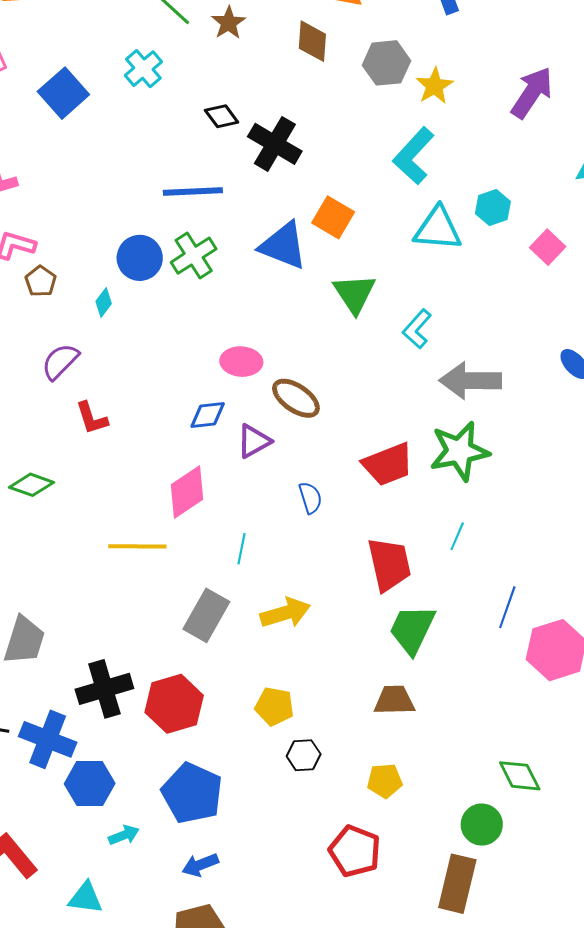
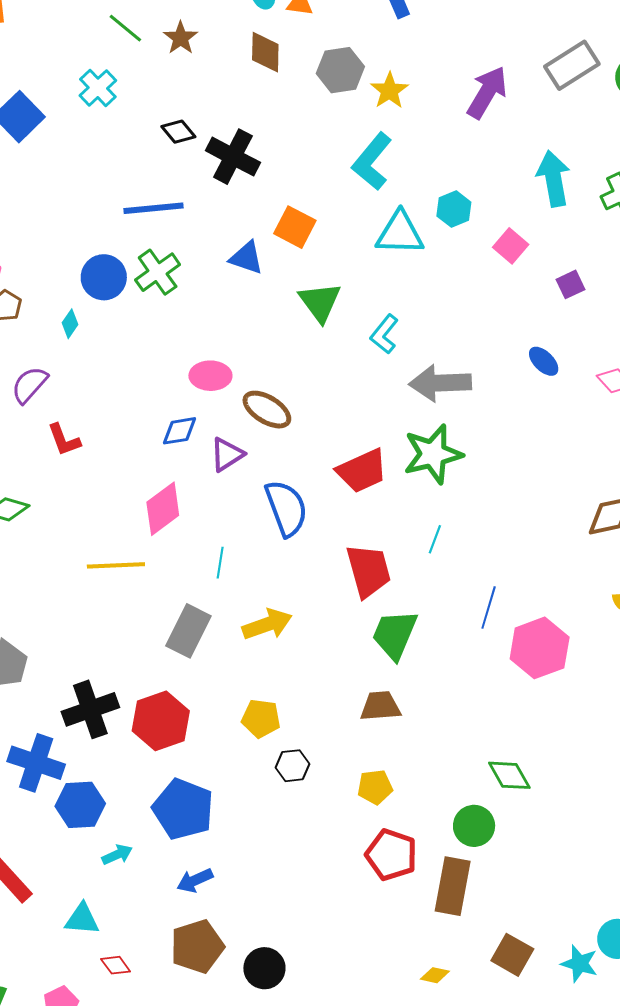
blue triangle: (283, 246) -> (247, 258), size x0.7
blue semicircle: (310, 498) -> (286, 508), size x1.8
red pentagon: (355, 851) -> (391, 855), moved

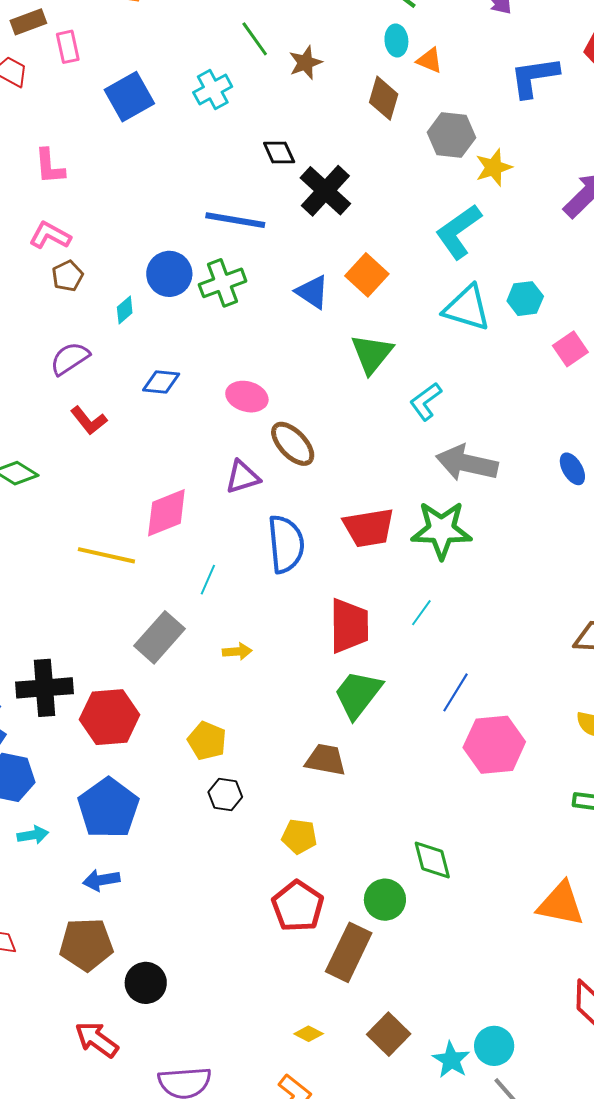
blue diamond: (180, 431) -> (161, 382), moved
red L-shape: (64, 440) -> (89, 420), turned -33
yellow arrow: (267, 624) -> (237, 652), size x0.6

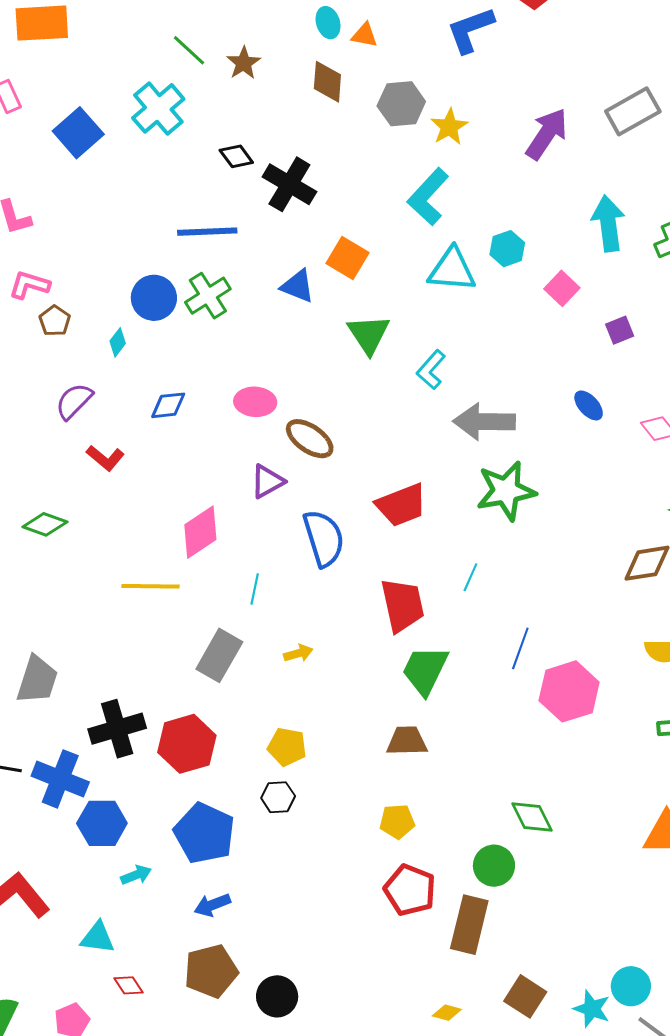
cyan cross: (213, 90) -> (158, 108), size x1.4
green star: (441, 530) -> (506, 491), moved
black hexagon: (225, 795) -> (278, 797), moved

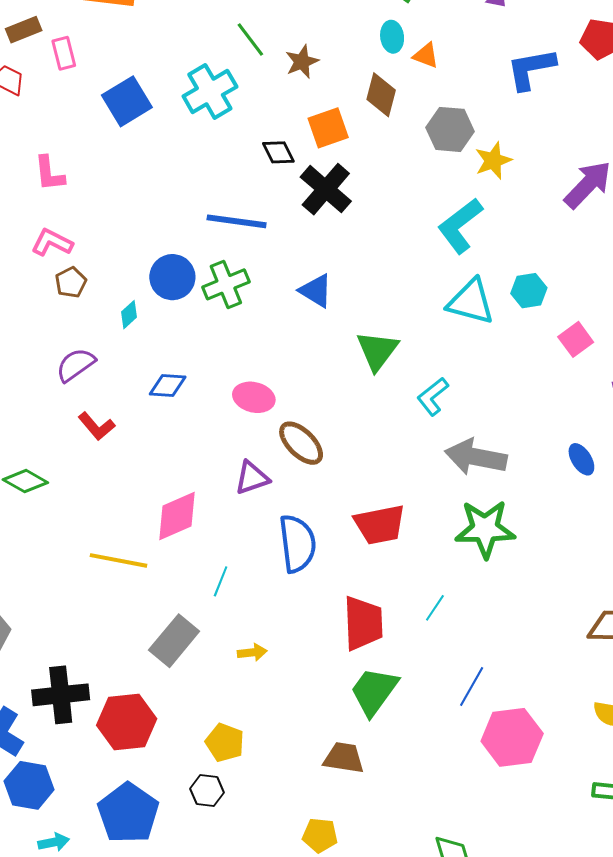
orange square: (347, 258) -> (328, 128), moved, turned 30

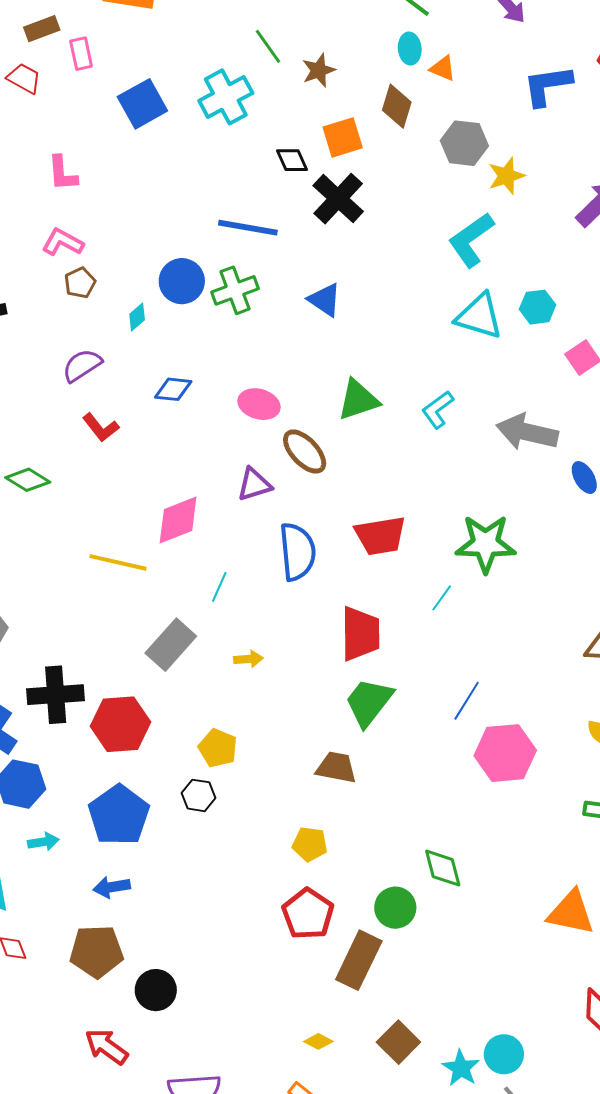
green triangle: (377, 351) -> (358, 400), moved, turned 33
gray arrow: (476, 457) -> (527, 432), moved
cyan line: (435, 608) -> (442, 598), moved

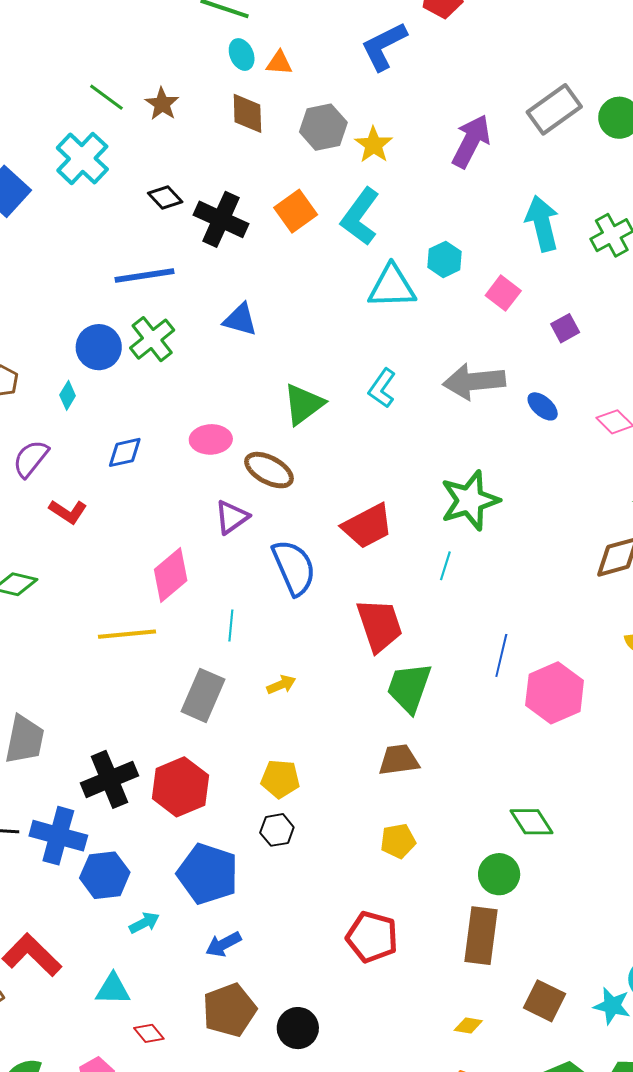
orange square: (343, 137) -> (296, 211), moved
red pentagon: (308, 914) -> (372, 937), moved

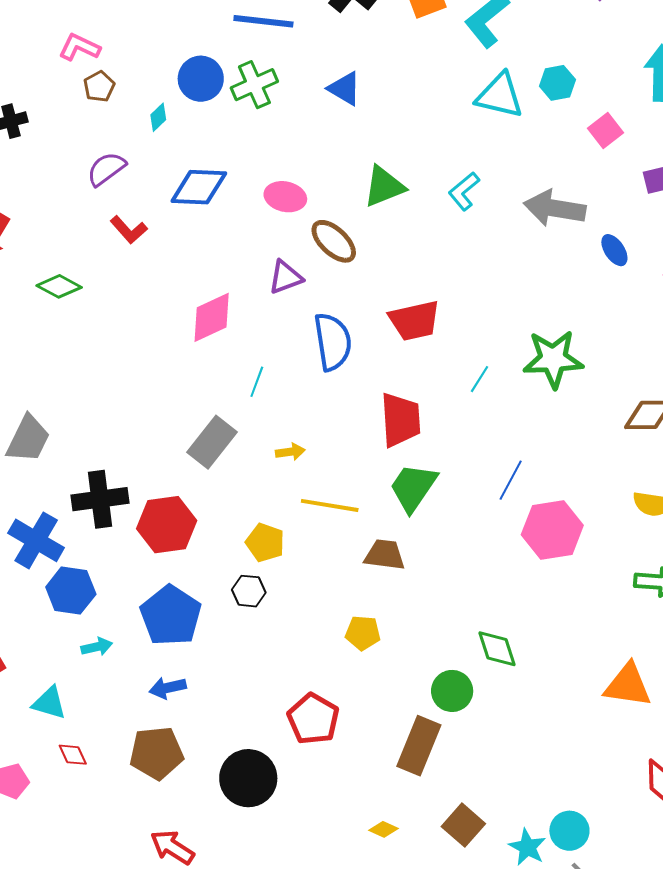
blue diamond: (125, 452) -> (199, 187), size x1.5
green star: (470, 500) -> (553, 359), moved
yellow line: (127, 634) -> (330, 505), moved
black circle: (298, 1028) -> (248, 778), moved, size x1.4

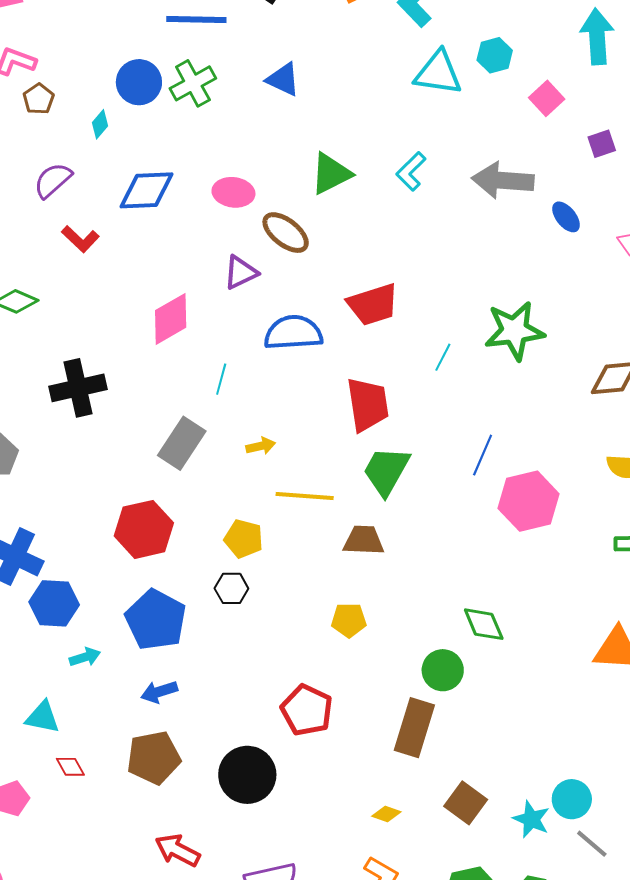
blue semicircle: (333, 342) -> (293, 333), turned -80
black cross: (100, 499) -> (78, 388), moved

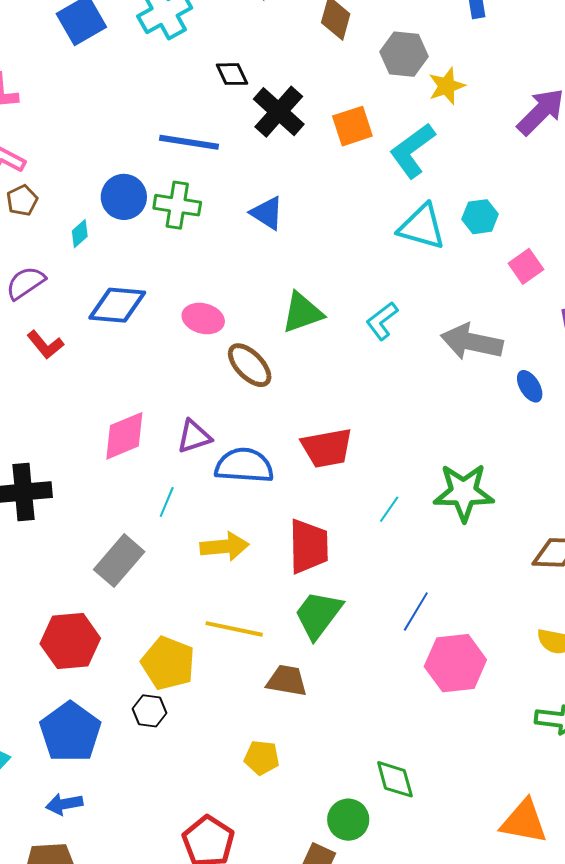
green cross: (193, 83) -> (177, 205), turned 30
purple triangle: (241, 273) -> (194, 436), moved
yellow arrow: (261, 446) -> (225, 546), moved, size x1.6
yellow pentagon: (244, 539) -> (168, 663), size x1.4

